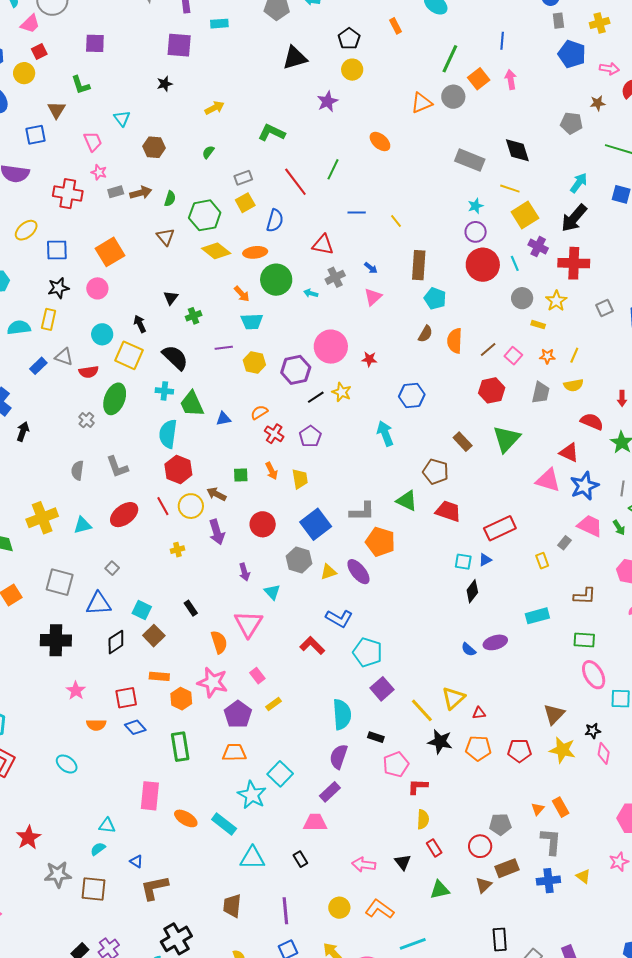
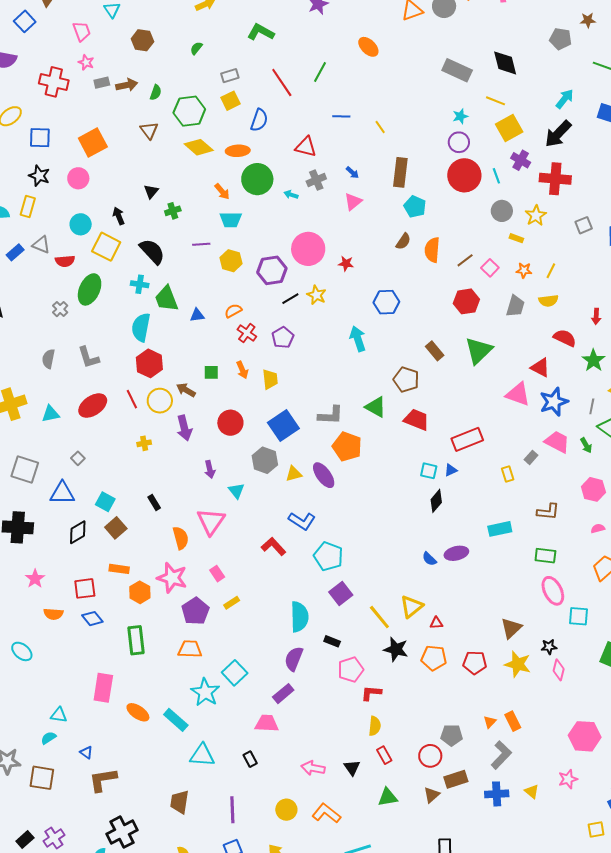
blue square: (35, 135) -> (25, 21), turned -35
black star: (58, 288) -> (39, 176), turned 30
gray L-shape: (551, 841) -> (501, 755), turned 36

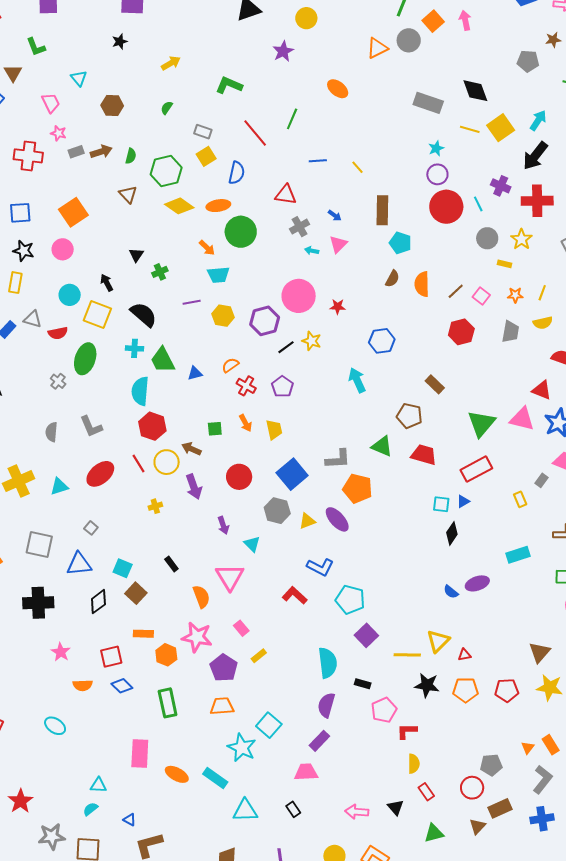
gray rectangle: (230, 76) -> (203, 132), turned 42
yellow square: (509, 128) -> (501, 128), moved
cyan arrow: (291, 195) -> (312, 251), moved
green triangle: (479, 351) -> (481, 423), moved
yellow line: (379, 617) -> (407, 655), turned -44

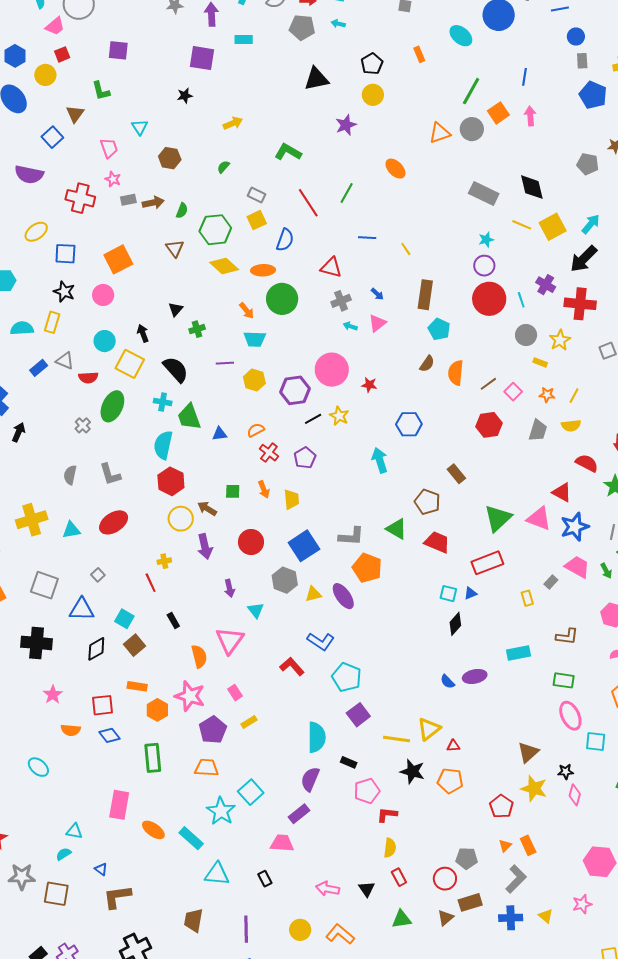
red line: (139, 464) -> (151, 583), moved
red pentagon: (507, 690) -> (501, 806), moved, turned 30

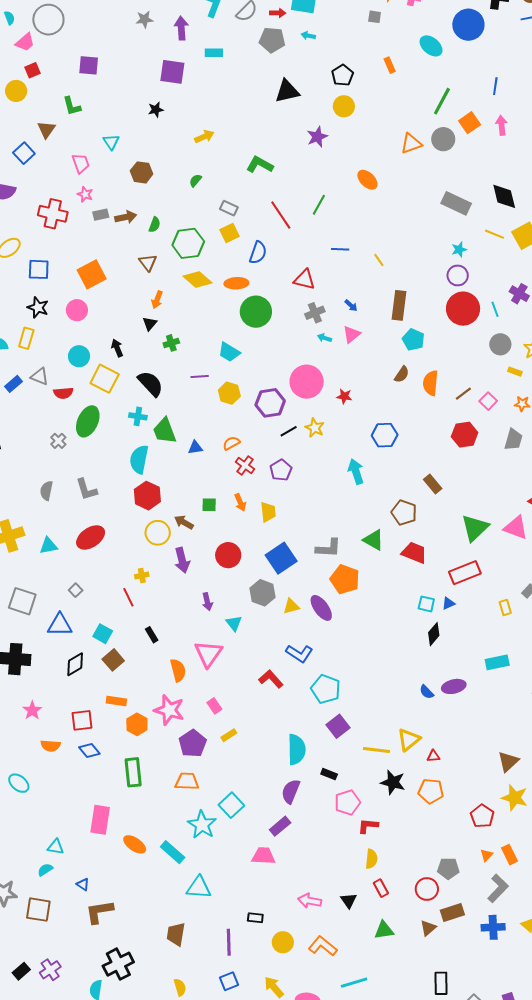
orange arrow: (247, 311) -> (157, 300), moved, turned 60
cyan trapezoid: (255, 339) -> (229, 352), turned 30
black rectangle: (265, 879) -> (255, 918), moved, turned -56

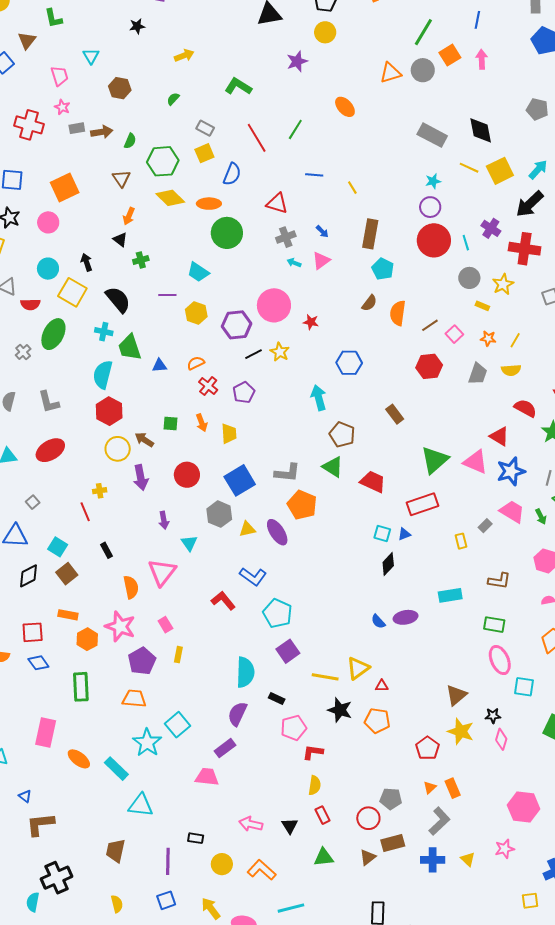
black triangle: (150, 324) -> (120, 240), turned -35
brown pentagon: (404, 512) -> (342, 434), moved
yellow rectangle: (229, 735) -> (178, 655), turned -49

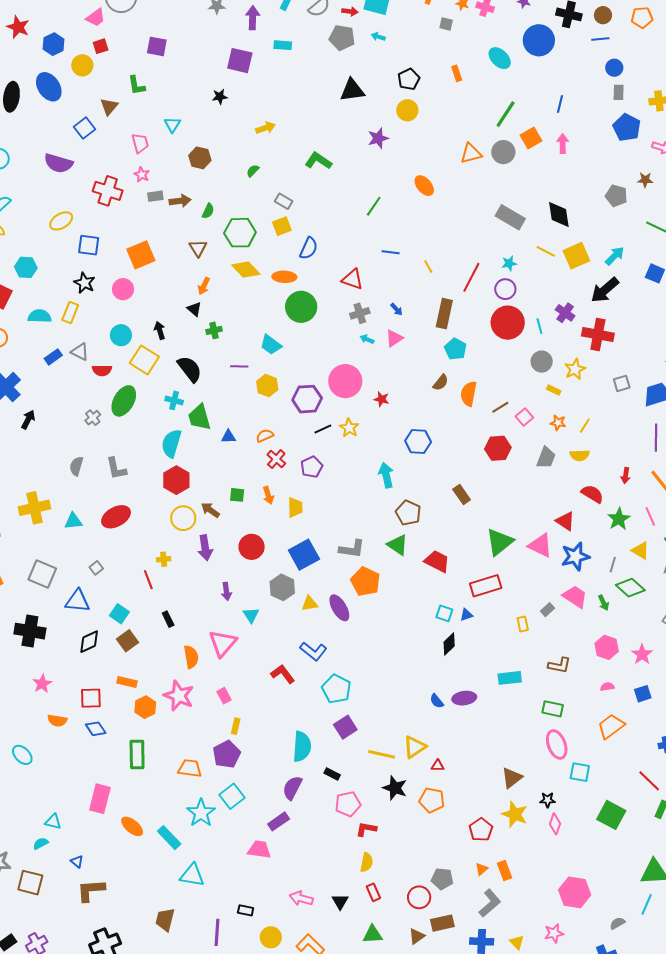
red line: (257, 138) -> (471, 277), moved, turned 56
purple pentagon: (142, 661) -> (227, 754), moved

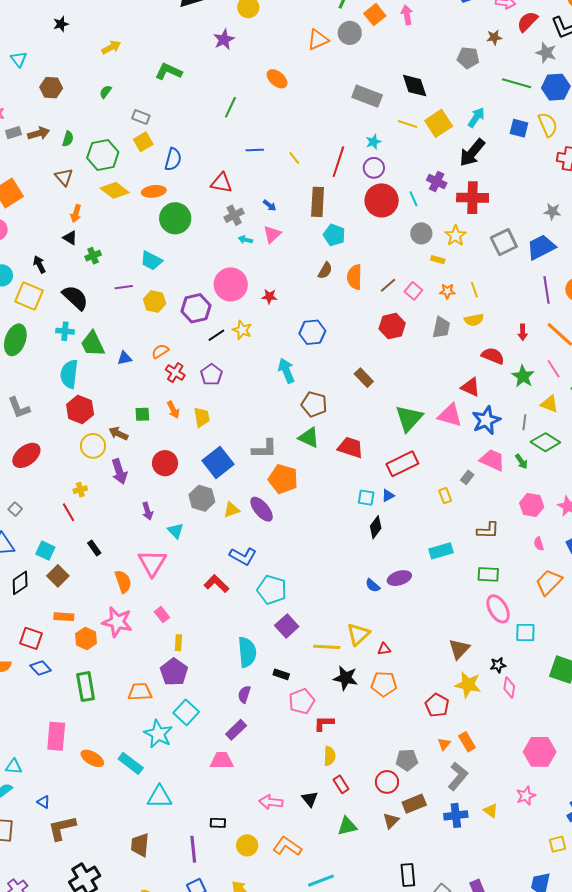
gray square: (622, 383) -> (504, 242), size x1.5
yellow line: (585, 426) -> (474, 290), turned -42
pink semicircle: (607, 687) -> (539, 544), turned -88
red square: (91, 698) -> (31, 638), turned 30
purple semicircle: (292, 788) -> (244, 694), size x0.7

